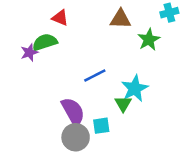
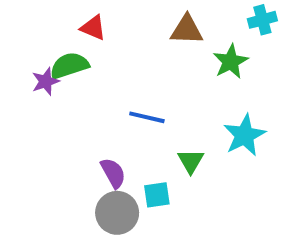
blue line: (95, 76) -> (147, 117), turned 40
cyan star: (135, 88) -> (244, 135), moved
purple semicircle: (73, 112) -> (113, 173), size x0.7

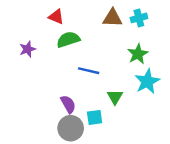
cyan cross: (262, 20) -> (139, 18), moved
green star: (231, 62) -> (138, 54), moved
green semicircle: (69, 66) -> (68, 40), moved

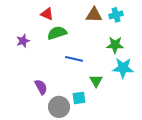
green star: (138, 54) -> (115, 45), turned 30
cyan star: (147, 81) -> (123, 68), turned 30
purple semicircle: (68, 104) -> (41, 87), moved

